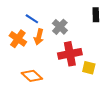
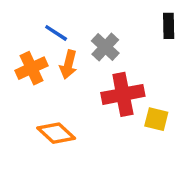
orange cross: (18, 39) -> (31, 68), turned 30

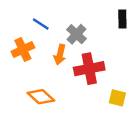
orange arrow: (68, 65) -> (60, 55), moved
yellow square: (156, 119) -> (117, 98), moved

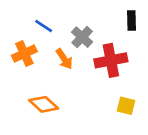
orange arrow: (60, 55) -> (64, 59), turned -48
red cross: (89, 69) -> (111, 60), moved

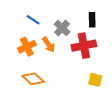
black rectangle: (132, 21) -> (92, 20), moved
orange cross: (24, 54) -> (27, 47), moved

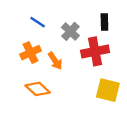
orange arrow: (49, 45) -> (55, 61), moved
yellow square: (95, 80) -> (108, 90), size x1.5

